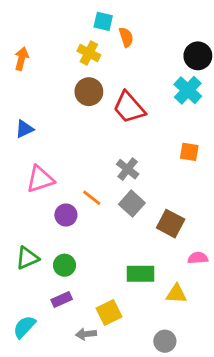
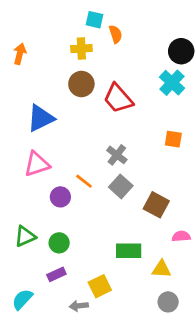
yellow cross: (89, 53) -> (81, 49), turned -30
blue triangle: (24, 129) -> (41, 118), moved, size x1.6
gray circle: (165, 341) -> (168, 302), moved

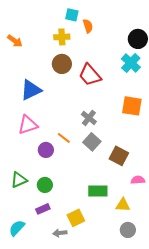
orange arrow: (20, 54) -> (15, 41), turned 112
orange square: (173, 139) -> (132, 106), size x1.5

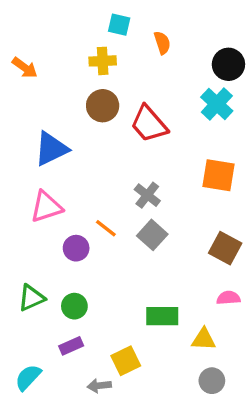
orange semicircle: (88, 26) -> (162, 43), moved
brown square: (119, 156) -> (225, 248), moved

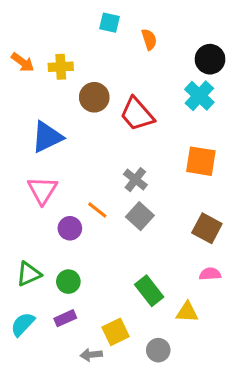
yellow cross: (103, 61) -> (61, 67), moved
pink triangle: (46, 207) -> (42, 190), turned -40
green rectangle: (162, 316) -> (149, 291), turned 52
cyan semicircle: (28, 377) -> (23, 324), moved
gray circle: (212, 381) -> (158, 350), moved

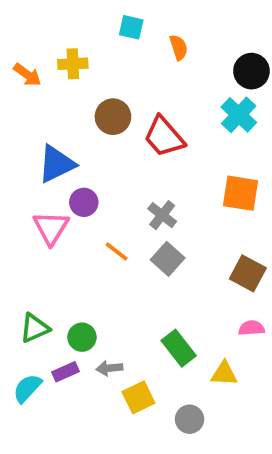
yellow cross: (61, 67) -> (73, 64), moved
purple circle: (70, 228) -> (84, 202), moved
purple rectangle: (65, 318) -> (66, 372), moved
gray arrow: (91, 355) -> (109, 368), moved

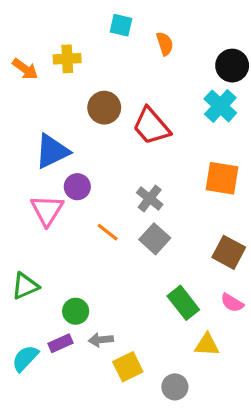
green triangle: (35, 328) -> (25, 286), moved
pink semicircle: (251, 328) -> (232, 303), turned -145
green rectangle: (179, 348) -> (183, 303), moved

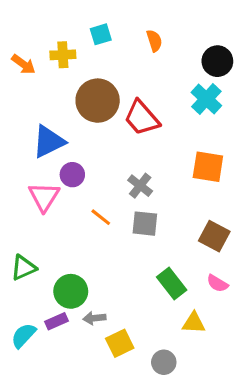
cyan square: (121, 25) -> (101, 34), moved, turned -30
brown circle: (104, 108) -> (98, 101), size x1.4
gray square: (155, 239) -> (145, 224), turned -36
green circle: (76, 311) -> (71, 291), size x1.4

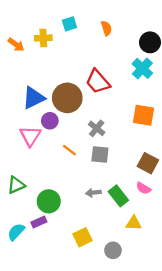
brown circle: (98, 101) -> (67, 98), moved
pink semicircle: (217, 283) -> (143, 188), moved
gray arrow: (94, 318) -> (93, 193), moved

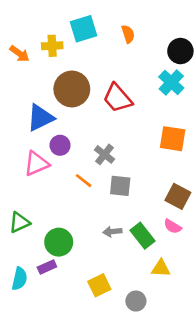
cyan square: (69, 24) -> (84, 29), size x1.5
brown circle: (67, 98) -> (72, 89), moved
gray cross: (97, 128) -> (105, 154), moved
pink triangle: (30, 136) -> (36, 164), turned 35
cyan semicircle: (16, 232) -> (19, 279), turned 150

